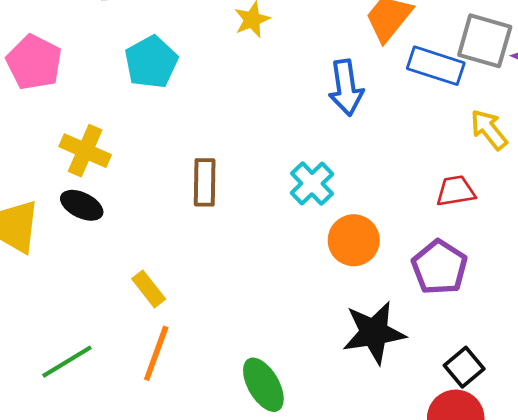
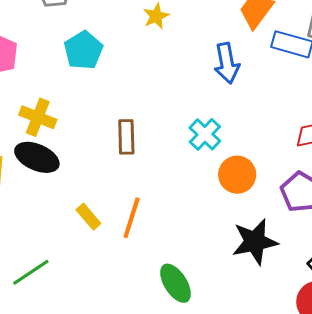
black ellipse: (82, 205) -> (37, 157), size x1.4
orange line: (156, 353) -> (132, 218), moved

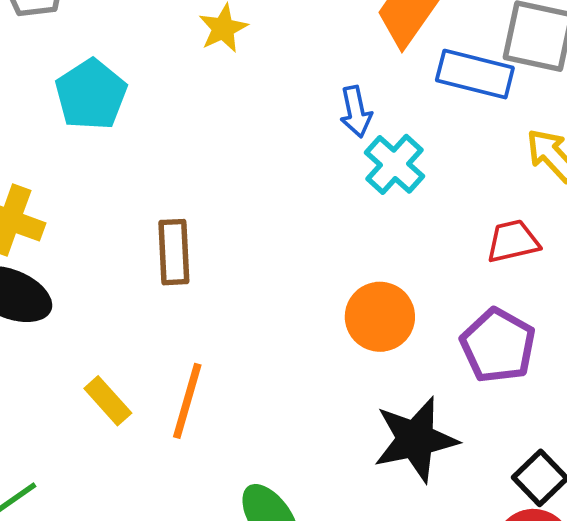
blue arrow: (227, 63) -> (356, 112), size x0.7
cyan cross: (205, 134) -> (395, 164), moved

